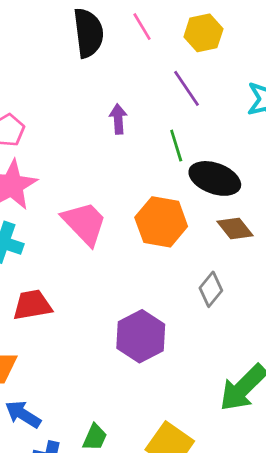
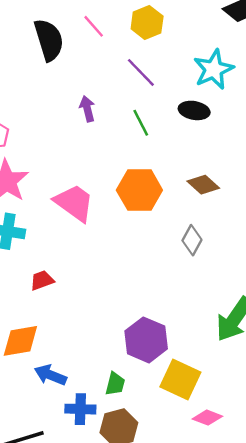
black ellipse: (215, 178) -> (194, 110), moved, size x0.7
red trapezoid: (32, 305) -> (42, 280), size x0.7
purple hexagon: (141, 336) -> (146, 340), moved

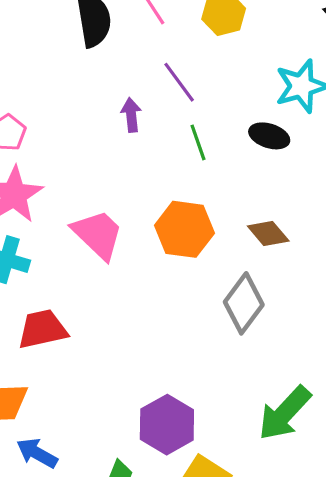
purple line: (141, 72) -> (179, 82), moved
gray diamond: (192, 240) -> (244, 303), size x1.5
red trapezoid: (42, 280) -> (42, 329), size x1.6

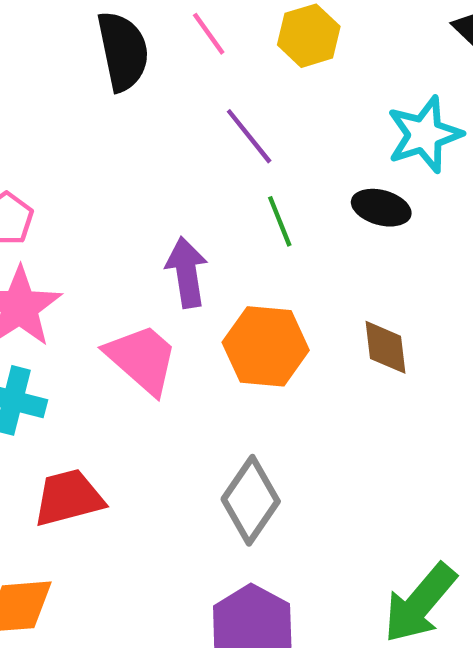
purple arrow: (131, 115) -> (187, 272), moved, size x1.4
brown diamond: (268, 233) -> (386, 347), turned 36
gray diamond: (244, 303) -> (251, 500), moved

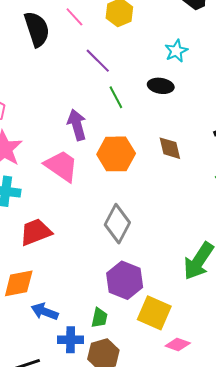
cyan star: (424, 135) -> (176, 51), size x0.7

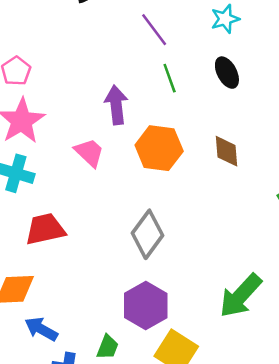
cyan star: (176, 51) -> (225, 19), moved
black ellipse: (161, 86) -> (227, 73), turned 45
pink trapezoid: (61, 166) -> (89, 153), size x0.7

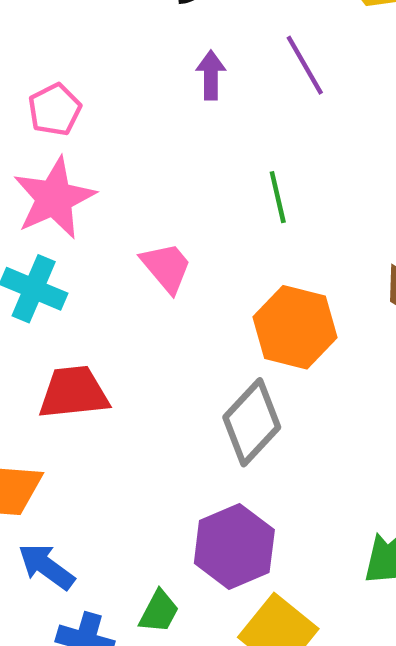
green line: (170, 78) -> (278, 197), moved
purple arrow: (116, 105) -> (211, 75), moved, size x0.7
orange hexagon: (159, 148) -> (295, 327), moved

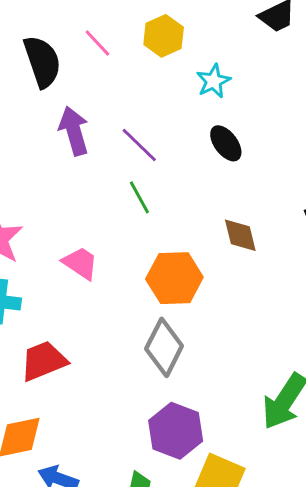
purple line: (305, 65) -> (139, 145), moved
purple arrow: (211, 75) -> (74, 131), size x1.5

